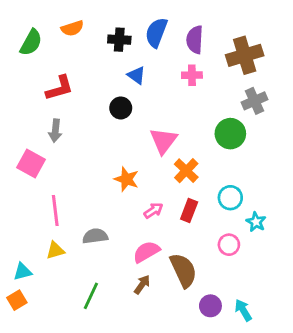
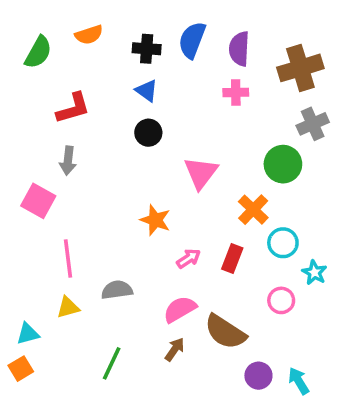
blue triangle: (136, 75) -> (147, 91), moved
orange cross: (186, 171) -> (253, 210), moved
brown semicircle: (183, 270) -> (225, 332), turned 148

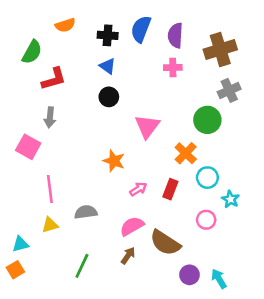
green semicircle: (38, 52) -> (32, 52), moved

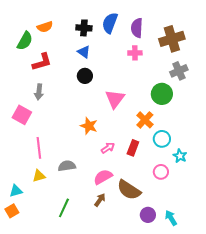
orange semicircle: (65, 25) -> (45, 27), moved

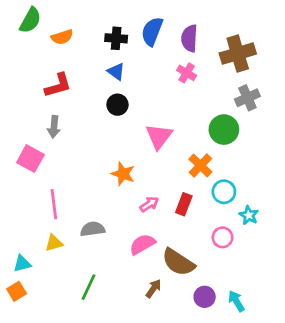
green semicircle: (25, 41) -> (30, 20), moved
pink cross: (135, 53) -> (187, 73), turned 32
brown arrow: (100, 200) -> (153, 289), moved

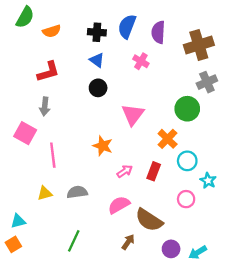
pink cross: (187, 73) -> (141, 61), moved
pink line: (54, 204) -> (53, 155), moved
yellow triangle: (54, 243) -> (45, 193), moved
cyan arrow: (236, 301) -> (198, 252), turned -90

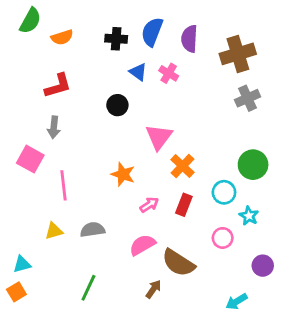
blue triangle: (97, 60) -> (138, 72), moved
green circle: (187, 109) -> (253, 165), moved
orange cross: (168, 139) -> (182, 166), moved
purple circle: (171, 249) -> (263, 266), moved

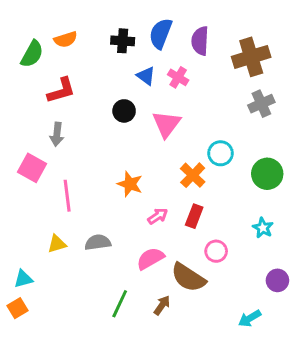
green semicircle: (30, 21) -> (32, 54), moved
pink triangle: (159, 137) -> (166, 124), moved
cyan circle: (224, 192) -> (220, 153), moved
pink circle: (223, 238) -> (216, 251), moved
green line: (88, 288) -> (120, 304), moved

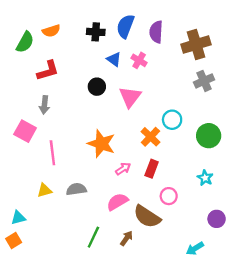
orange star: (130, 184) -> (101, 144), size x1.4

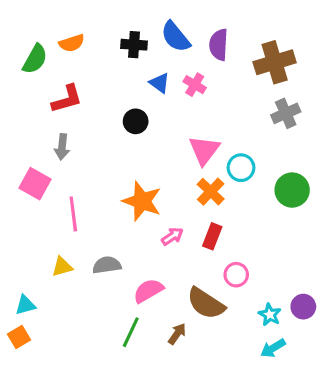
blue semicircle: (125, 26) -> (176, 37), turned -60
pink triangle: (130, 97) -> (204, 150), moved
cyan star: (205, 178) -> (270, 315), moved
pink semicircle: (117, 202) -> (148, 291), moved

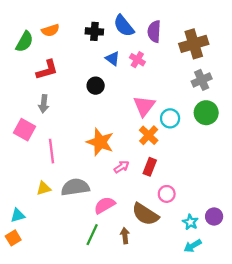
green circle: (292, 190) -> (206, 113), moved
gray semicircle: (107, 265) -> (75, 187), size x1.4
brown arrow: (177, 334) -> (125, 236), turned -42

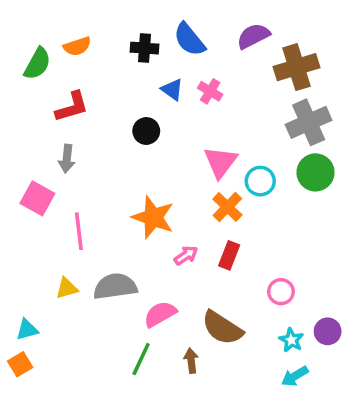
purple semicircle: (154, 31) -> (253, 36), moved, turned 60
gray cross: (202, 80) -> (309, 122), size x1.4
pink circle: (167, 194) -> (281, 292), moved

